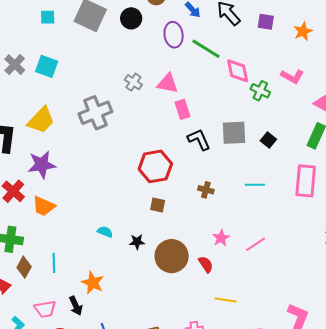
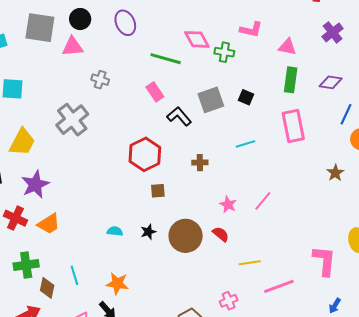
green line: (206, 49) -> (166, 59), moved
pink triangle: (168, 83) -> (72, 47), moved
orange trapezoid: (44, 206) -> (49, 224), turned -40

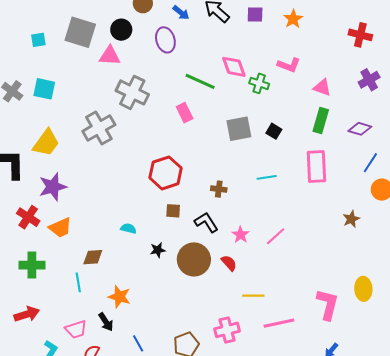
gray cross: (100, 80) -> (132, 92), size x1.8
black L-shape: (179, 116) -> (206, 222), moved
cyan semicircle: (115, 231) -> (128, 229), moved
brown diamond: (47, 288) -> (93, 257), moved, turned 65
pink cross: (229, 301) -> (227, 330), size x1.4

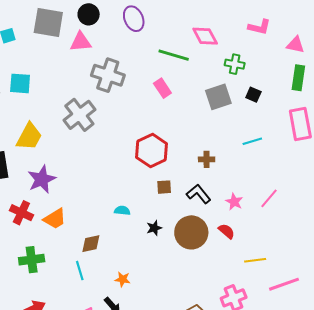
green cross: (259, 83) -> (235, 64), moved
orange star: (119, 297) -> (123, 279), size x0.7

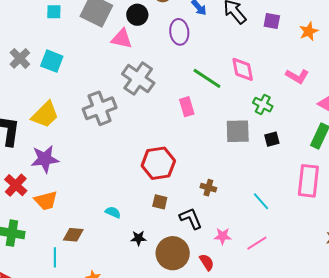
black square: (253, 95) -> (272, 139), turned 35
cyan line: (252, 141) -> (261, 201), moved, turned 48
pink star: (234, 202) -> (223, 236), turned 30

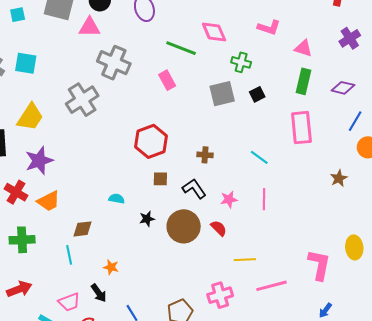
pink line: (257, 243) -> (264, 199), turned -45

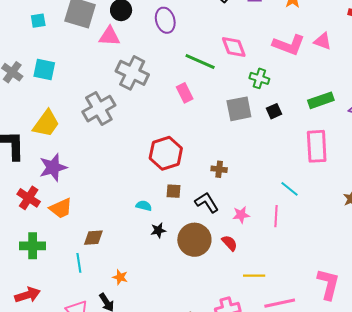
pink L-shape: (269, 27) -> (289, 45), size x1.4
pink triangle: (303, 48) -> (323, 41), moved
green rectangle: (303, 81) -> (321, 100), turned 55
cyan line: (259, 157) -> (289, 189), moved
cyan semicircle: (117, 199) -> (144, 206), moved

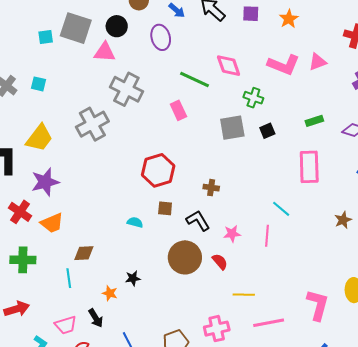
cyan square: (38, 21) -> (46, 37), moved
pink triangle: (323, 41) -> (318, 62), turned -42
cyan square: (44, 70) -> (39, 84), size x0.7
green rectangle: (321, 100) -> (314, 121), size x0.7
black star: (158, 230) -> (133, 278), moved

